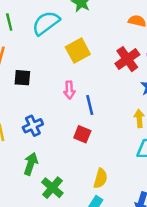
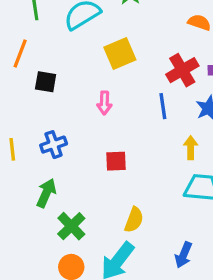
blue line: (90, 105) -> (163, 106), moved
red square: (82, 134) -> (116, 161), turned -30

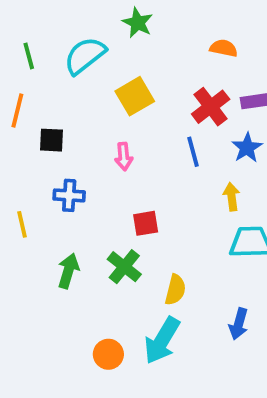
blue cross: (54, 145) -> (69, 195), moved, turned 30
green cross: (71, 226) -> (124, 267), moved

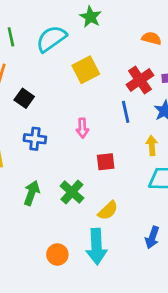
black square: (51, 140) -> (24, 98), turned 30
pink arrow: (124, 157) -> (82, 128), moved
red square: (146, 223) -> (106, 162), moved
yellow semicircle: (175, 290) -> (108, 210), turned 30
cyan arrow: (162, 340) -> (96, 247), turned -36

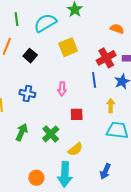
black square: (24, 98) -> (30, 56), moved

